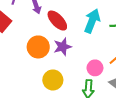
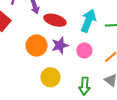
red ellipse: (57, 21) -> (55, 20), turned -30
pink circle: (95, 68) -> (84, 50), moved

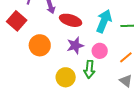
orange circle: (37, 46) -> (40, 45), moved
green arrow: (85, 86) -> (89, 69), moved

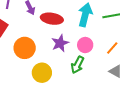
green arrow: (89, 69) -> (77, 65), turned 30
yellow circle: (66, 77) -> (42, 73), moved

